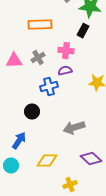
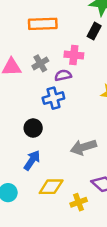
purple semicircle: (65, 71) -> (63, 75), moved
blue arrow: (19, 141) -> (32, 160), moved
yellow cross: (70, 185) -> (79, 202), moved

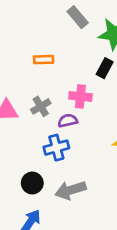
orange rectangle: (43, 24) -> (44, 60), size x0.6
gray arrow: (83, 147) -> (71, 190), moved

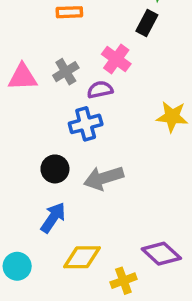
pink cross: (80, 96) -> (116, 59), turned 30

